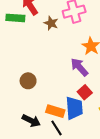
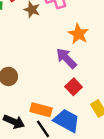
blue trapezoid: (74, 108) -> (67, 121), moved, turned -55

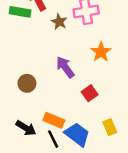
purple arrow: (66, 58) -> (65, 67), moved
red square: (74, 87) -> (90, 93), moved

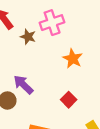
purple arrow: (65, 67) -> (23, 85), moved

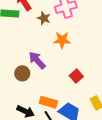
orange star: (73, 59) -> (62, 40), moved, turned -30

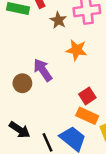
orange rectangle: (48, 102) -> (87, 116), moved

